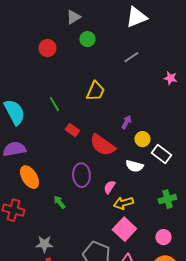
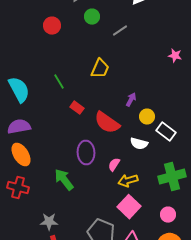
gray line: (131, 57) -> (120, 31), moved
orange ellipse: (29, 177) -> (21, 155), moved
green cross: (167, 199) -> (172, 177), size x1.5
green arrow: (59, 202) -> (64, 180), size x1.6

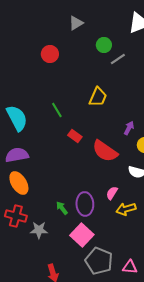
green circle: (92, 17) -> (104, 45), moved
purple ellipse: (86, 153) -> (85, 204), moved
green arrow: (64, 180) -> (62, 208), size x0.6
pink square: (129, 207) -> (82, 235), moved
gray star: (49, 222) -> (39, 230), moved

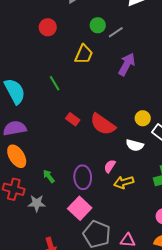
green circle: (104, 45) -> (98, 25), moved
yellow trapezoid: (98, 97) -> (84, 54), moved
purple arrow: (129, 128) -> (127, 64), moved, size x1.6
red rectangle: (75, 136) -> (73, 119), moved
green arrow: (62, 208) -> (49, 176), moved

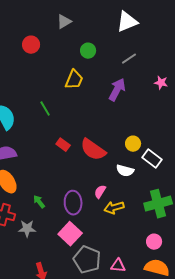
red circle: (48, 27) -> (31, 45), moved
gray line: (116, 32) -> (129, 59), moved

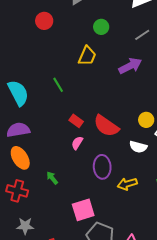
purple arrow: (117, 90) -> (130, 66), turned 35
pink semicircle: (100, 192) -> (77, 143), moved
purple ellipse: (73, 203) -> (102, 167), moved
gray star: (27, 229) -> (25, 226), moved
pink square: (70, 234) -> (83, 210), turned 30

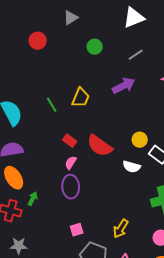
yellow trapezoid: (87, 56) -> (81, 98), moved
purple ellipse: (102, 167) -> (71, 187), moved
green arrow: (52, 178) -> (33, 199), moved, turned 64
yellow arrow: (127, 184) -> (121, 229), moved, turned -42
pink square: (83, 210) -> (77, 230), size x0.6

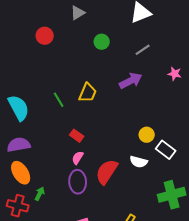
red semicircle: (100, 146) -> (107, 172), moved, turned 88

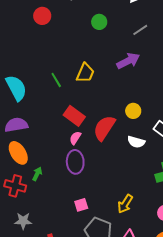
yellow circle: (147, 135) -> (133, 111), moved
red rectangle: (77, 136) -> (74, 116), size x1.5
red semicircle: (107, 172) -> (104, 128), moved

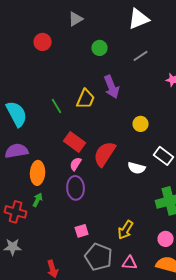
purple arrow: (128, 61) -> (112, 87), moved, turned 95
yellow circle: (133, 111) -> (141, 124), moved
orange ellipse: (18, 153) -> (38, 173), moved, turned 35
gray star: (23, 221) -> (13, 247), moved

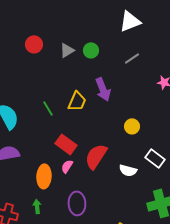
gray triangle: (76, 19) -> (67, 50), moved
orange ellipse: (38, 173) -> (44, 176), moved
purple ellipse: (76, 188) -> (77, 203), moved
green arrow: (38, 200) -> (37, 206), moved, turned -32

